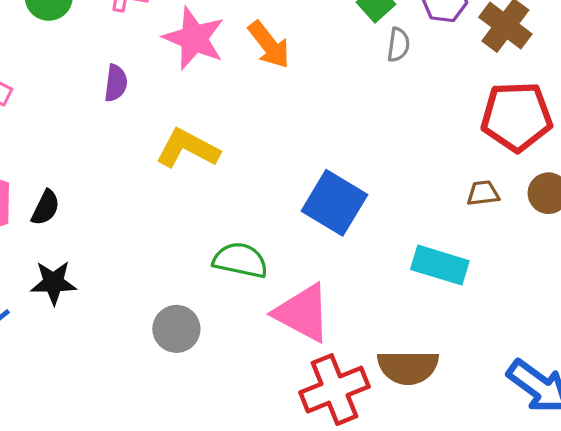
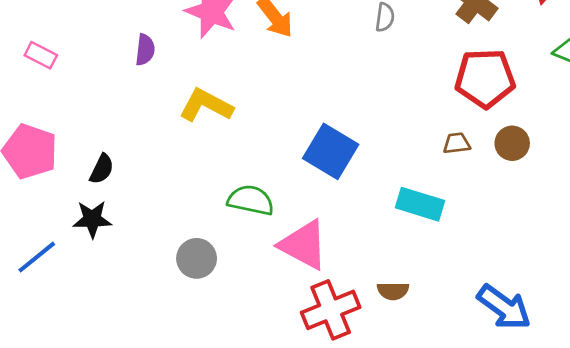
black semicircle: (46, 208) -> (102, 169), moved
brown semicircle: (408, 367) -> (393, 291), size x0.6

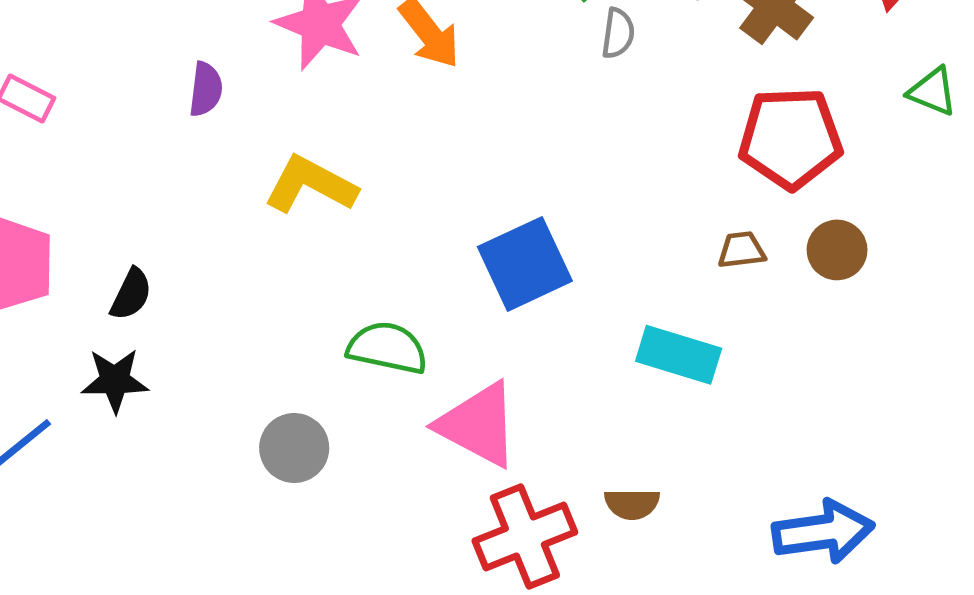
blue square: (331, 151) -> (525, 264), turned 34
blue arrow: (504, 307) -> (823, 532), turned -44

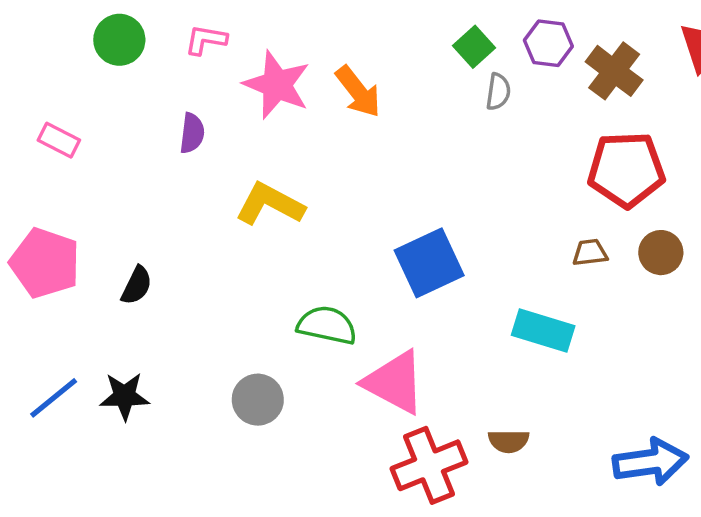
black star: (115, 380) -> (125, 396), moved

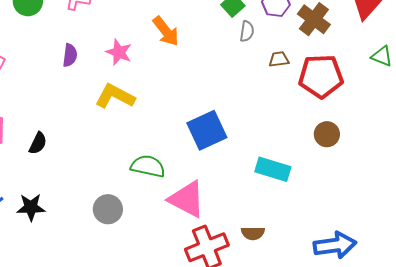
pink star: (277, 85) -> (119, 52), moved, size x0.7
brown trapezoid: (590, 253) -> (279, 59), moved
brown circle: (661, 253) -> (327, 134), moved

